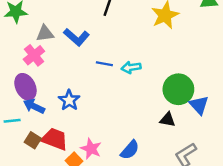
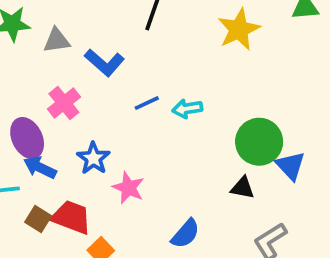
gray triangle: (45, 33) -> (57, 40), moved
pink cross: (34, 55) -> (64, 103), moved
blue line: (104, 64) -> (147, 103), turned -35
pink star: (91, 149) -> (128, 188), moved

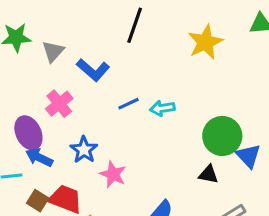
gray triangle: (57, 40) -> (53, 51), turned -40

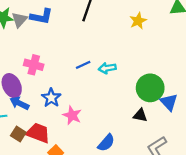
yellow star: (205, 42) -> (138, 21), size x0.7
gray triangle: (53, 51) -> (19, 20), moved
blue L-shape: (93, 70) -> (41, 16), moved, turned -30
pink cross: (59, 104) -> (34, 65), turned -36

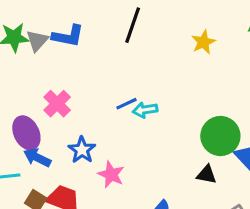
pink cross: (34, 65) -> (57, 104), turned 30
cyan arrow: (107, 68) -> (145, 110), moved

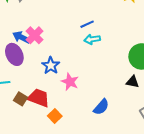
blue line: (126, 104) -> (87, 24), moved
blue arrow: (37, 158) -> (21, 37), moved

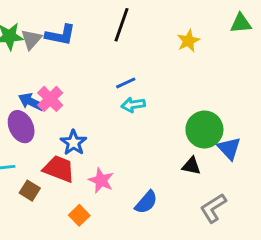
pink star: (70, 82) -> (101, 180), moved
red trapezoid: (39, 98) -> (59, 169), moved

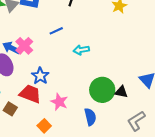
blue line: (126, 83) -> (56, 31), moved
green circle: (204, 130) -> (102, 90), moved
blue semicircle: (146, 202) -> (90, 117), turned -54

